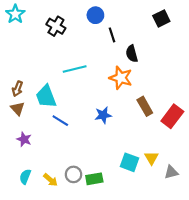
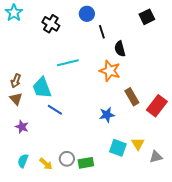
blue star: (103, 115) -> (107, 115), moved

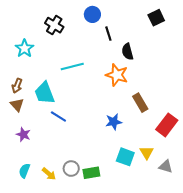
cyan star: (14, 13) -> (24, 48), moved
red rectangle: (157, 106) -> (167, 125), moved
gray triangle: (156, 157) -> (166, 166), turned 32

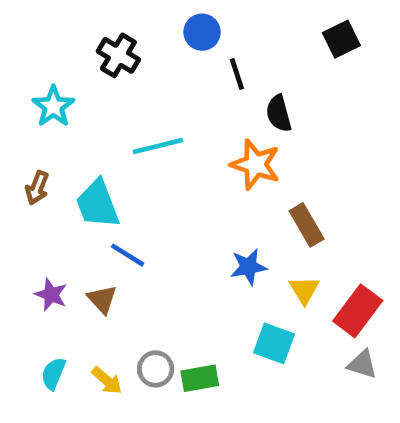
brown triangle: (17, 105) -> (102, 299), moved
red rectangle: (167, 125) -> (358, 311), moved
yellow triangle: (147, 153) -> (304, 290), moved

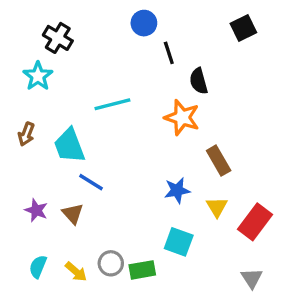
black cross: (118, 55) -> (58, 38), moved
cyan square: (274, 343) -> (179, 242), moved
gray triangle: (362, 364) -> (252, 278), moved, turned 40

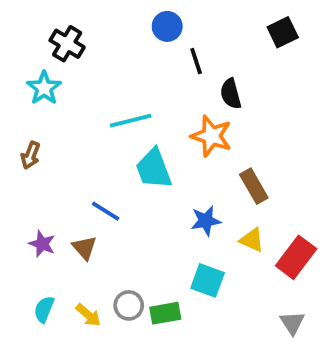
cyan trapezoid: (69, 146) -> (154, 169), moved
yellow triangle: (217, 207) -> (252, 240), turned -35

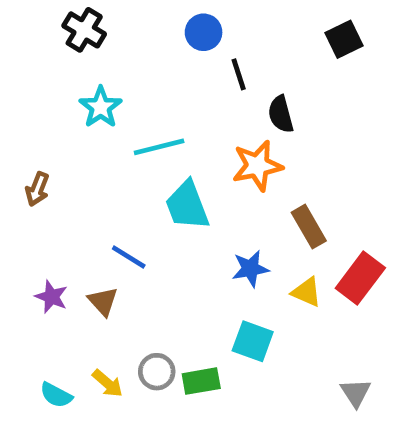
black cross: (67, 44) -> (84, 30), moved
cyan star: (44, 88) -> (101, 107), moved
orange star: (211, 136) -> (257, 166), turned -30
red rectangle: (296, 257) -> (360, 278), moved
cyan semicircle: (44, 309) -> (56, 395), moved, turned -84

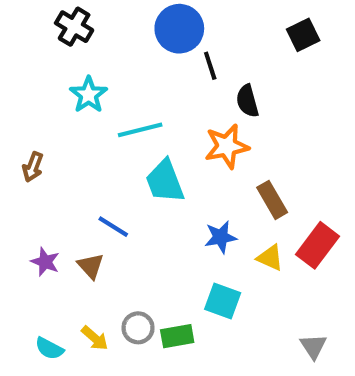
blue circle: (204, 32) -> (179, 29), size x1.5

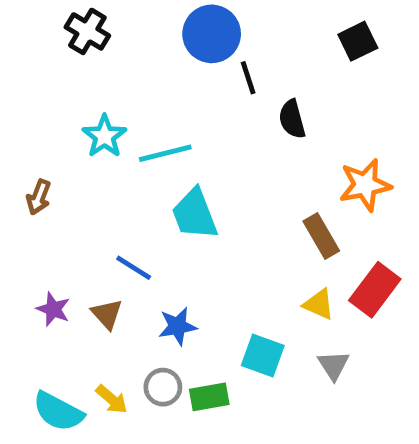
cyan star: (89, 95) -> (104, 136), moved
orange star: (227, 146) -> (365, 185), moved
blue star: (221, 237) -> (178, 326), moved
gray triangle: (313, 346) -> (333, 365), moved
cyan semicircle: (49, 348) -> (58, 411), size x1.5

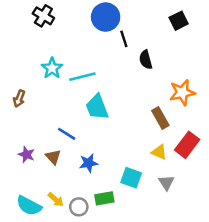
gray circle: (163, 387) -> (79, 207), moved

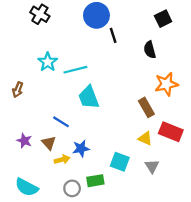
black semicircle: (146, 60) -> (150, 50), moved
red rectangle: (187, 145) -> (171, 132), turned 75
yellow arrow: (56, 200) -> (62, 160), moved, turned -56

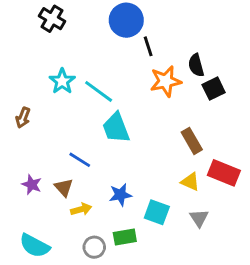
black square: (163, 19) -> (214, 89), moved
cyan line: (75, 70) -> (99, 91), turned 50
orange star: (166, 84) -> (166, 81), moved
blue star: (81, 148) -> (120, 195), moved

